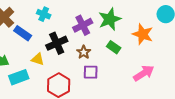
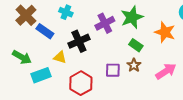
brown star: (84, 52) -> (134, 65), moved

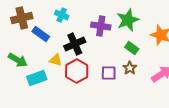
brown cross: (26, 15) -> (22, 18), turned 30
purple cross: (105, 23) -> (101, 26), turned 36
red hexagon: (81, 83) -> (77, 71), moved

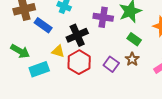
purple square: (109, 73) -> (111, 64), turned 35

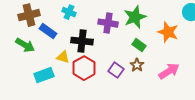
black cross: (77, 35) -> (82, 41), turned 30
green arrow: (20, 51) -> (25, 45), moved

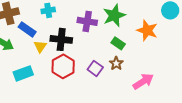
cyan cross: (69, 12) -> (48, 10), turned -32
yellow triangle: (63, 57) -> (40, 46), moved, turned 48
pink arrow: (169, 71) -> (143, 81), moved

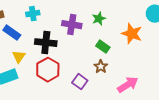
green star: (114, 15) -> (99, 19), size x0.6
yellow triangle: (40, 46) -> (19, 57), moved
purple square: (95, 68) -> (80, 82), moved

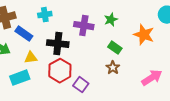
yellow triangle: (19, 57) -> (31, 58), turned 48
purple square: (80, 82) -> (81, 85), moved
pink arrow: (128, 85) -> (152, 78), moved

